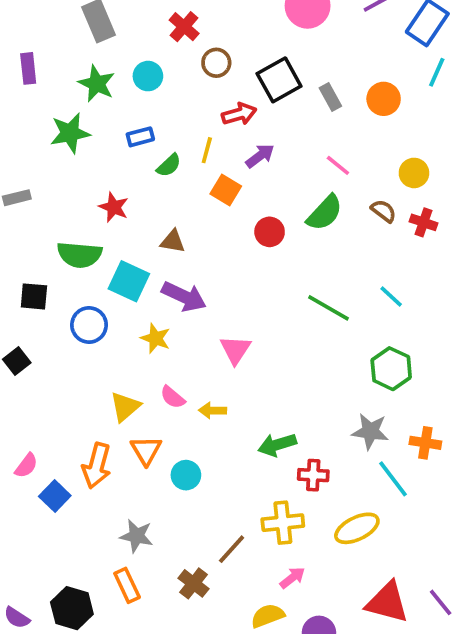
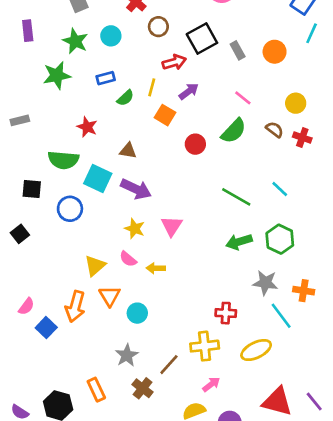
yellow star: (156, 338) -> (135, 229), moved
green arrow: (277, 445) -> (239, 242), moved
gray star: (137, 536) -> (127, 355), moved, turned 30

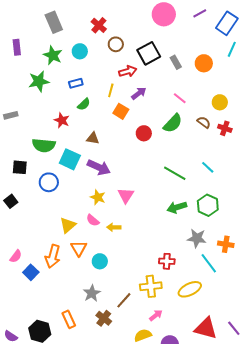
green semicircle: (125, 98) -> (84, 104), moved

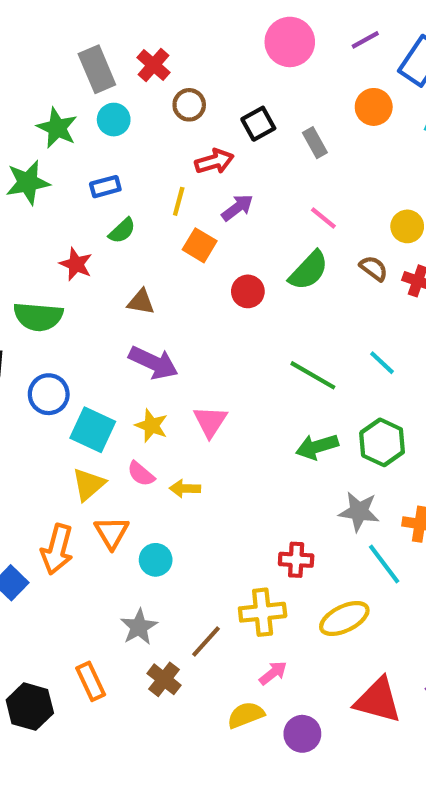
gray rectangle: (54, 22) -> (97, 69), moved
black square: (149, 53) -> (258, 124), size x0.7
orange circle: (204, 63) -> (374, 107), moved
cyan square: (70, 159) -> (93, 430), moved

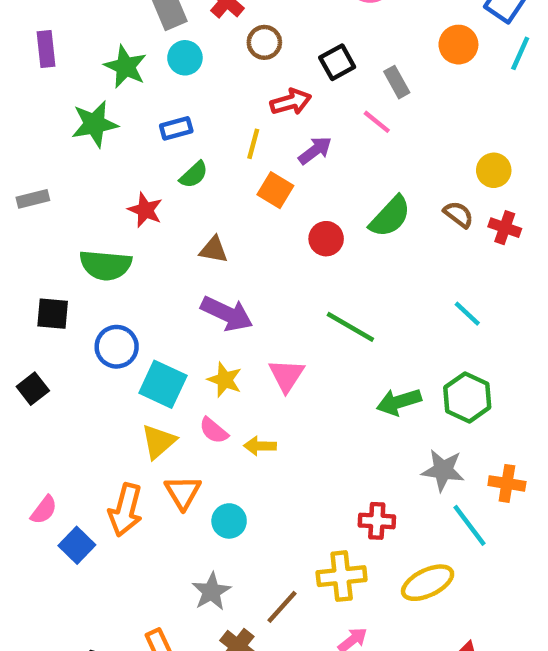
pink line: (323, 218) -> (377, 122), moved
green line: (313, 375) -> (350, 327), moved

